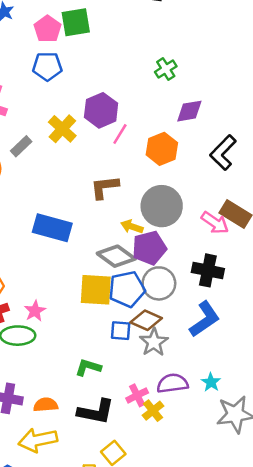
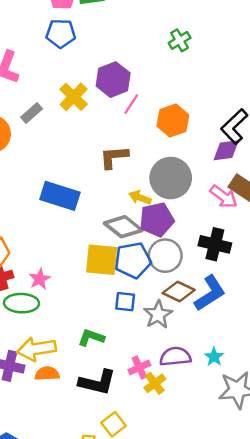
purple diamond: (189, 111) -> (226, 150), moved
brown diamond: (146, 320) -> (179, 291), moved
yellow arrow: (38, 440) -> (36, 349), moved

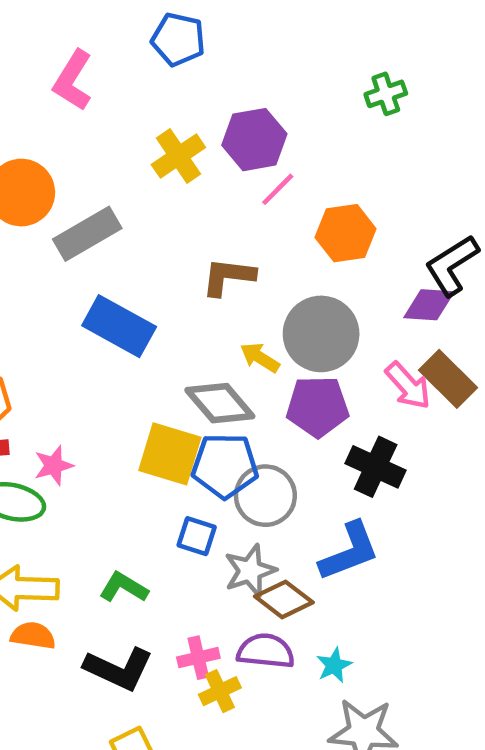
gray rectangle: (32, 113) -> (87, 234), moved, size x1.6
purple pentagon: (157, 220) -> (318, 406), moved
gray circle: (165, 256) -> (265, 496), moved
brown diamond: (179, 291) -> (284, 599), moved

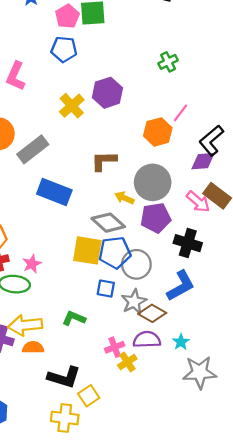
pink line: (278, 189) -> (180, 113), moved
black L-shape: (119, 669) -> (64, 377), moved

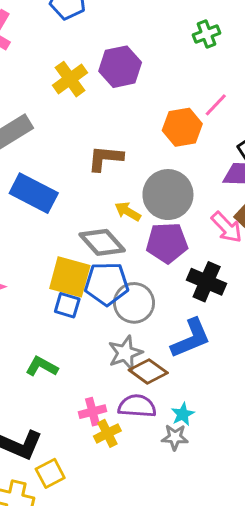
blue square: (106, 289) -> (67, 305), moved
gray star: (200, 372) -> (175, 437), moved, size x0.6

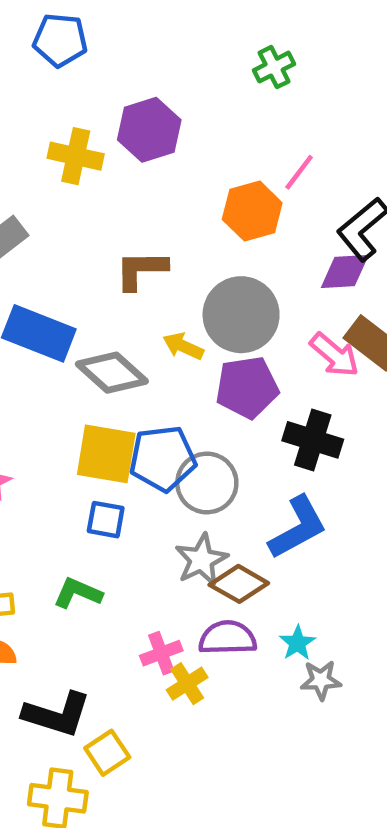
yellow cross: (70, 79) -> (76, 156), turned -36
gray diamond: (102, 242) -> (112, 373), moved
blue square: (67, 305) -> (106, 520), moved
gray star: (175, 437) -> (321, 680), moved

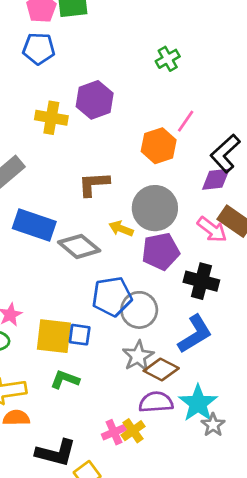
yellow square: (106, 454) -> (54, 336), moved
cyan star: (297, 643) -> (198, 403), size x1.8
pink cross: (161, 653) -> (114, 432), moved
gray star: (321, 680) -> (213, 425), turned -30

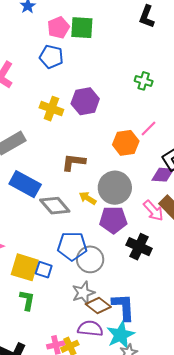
green cross: (168, 59) -> (144, 81), turned 36
blue L-shape: (195, 334) -> (123, 307), moved, turned -72
green L-shape: (65, 380) -> (27, 300), turned 70

